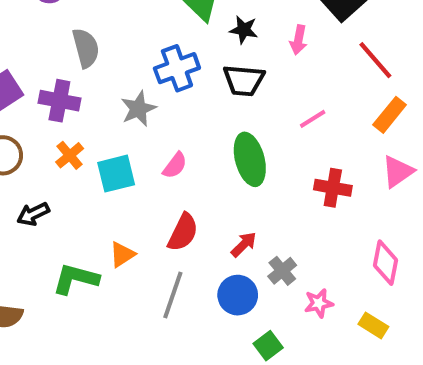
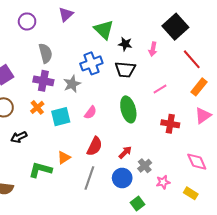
purple cross: (59, 101) -> (43, 81), moved
pink diamond: (386, 263) -> (197, 162), turned -35

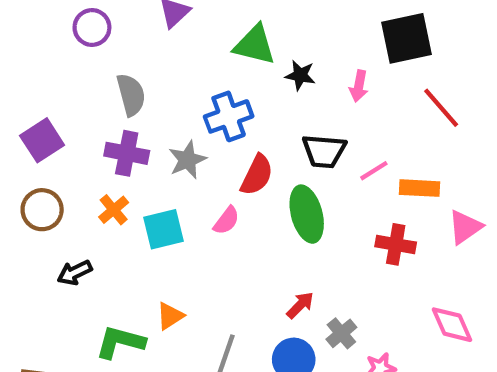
black square: (175, 27) -> (406, 38), turned 30
green triangle: (104, 30) -> (255, 45), turned -30
black trapezoid: (125, 70) -> (324, 151), moved
orange rectangle: (199, 87) -> (419, 188), moved, turned 54
red semicircle: (95, 146) -> (257, 175), moved

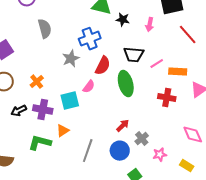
purple cross: (127, 153) -> (43, 110), moved
cyan square: (164, 229) -> (70, 101), moved

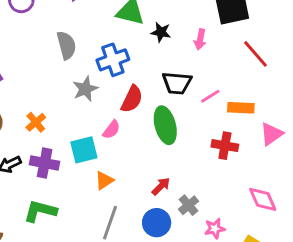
gray semicircle: (45, 29) -> (66, 45), moved
orange triangle: (63, 131) -> (104, 180), moved

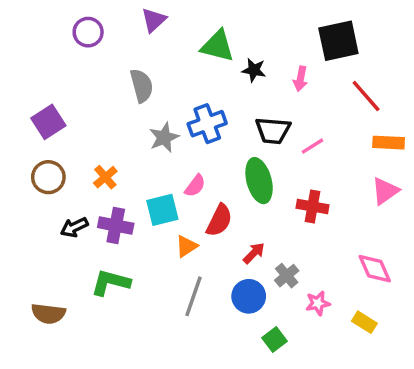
blue cross: (113, 60) -> (207, 124), moved
red semicircle: (132, 99) -> (219, 220), moved
orange rectangle: (241, 108) -> (389, 143), moved
red cross: (225, 146) -> (313, 206), moved

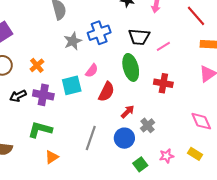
orange triangle: (187, 246) -> (52, 157), moved
pink star: (318, 303) -> (167, 156), moved

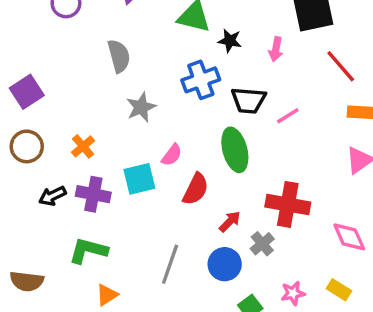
blue cross: (99, 33) -> (201, 80), moved
red cross: (163, 83) -> (288, 204), moved, size x1.4

